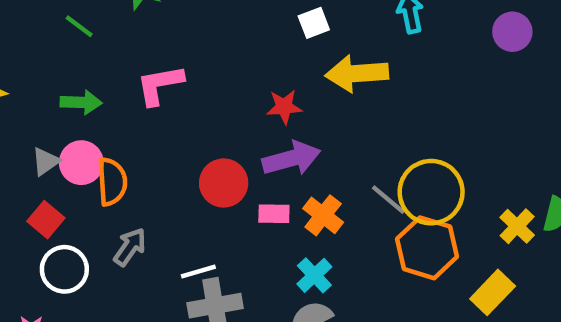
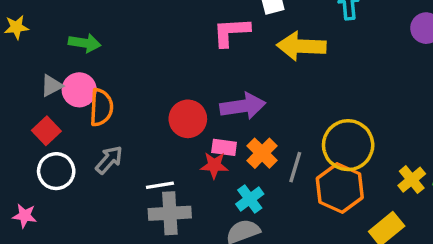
pink L-shape: (160, 85) -> (231, 32), moved
red star: (284, 107) -> (214, 165), moved
gray line: (388, 200) -> (295, 167), moved, turned 60

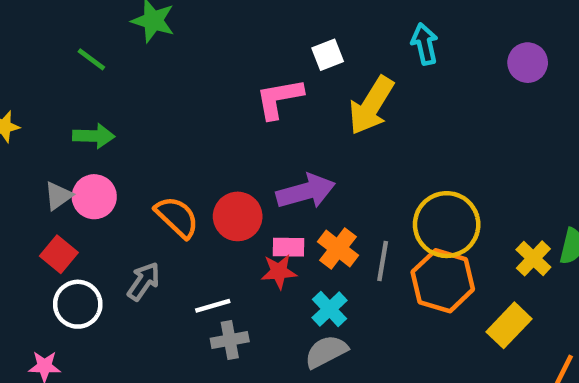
yellow arrow: (301, 46) -> (371, 105), turned -54
orange semicircle: (101, 107) -> (177, 217), moved, turned -42
gray cross: (170, 213) -> (230, 340), size x0.7

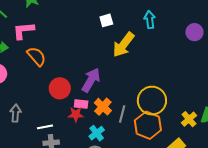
pink L-shape: (279, 98) -> (23, 31), moved
purple arrow: (306, 191) -> (91, 80), turned -50
orange semicircle: (177, 217) -> (36, 56), moved
gray arrow: (144, 281) -> (15, 113), turned -36

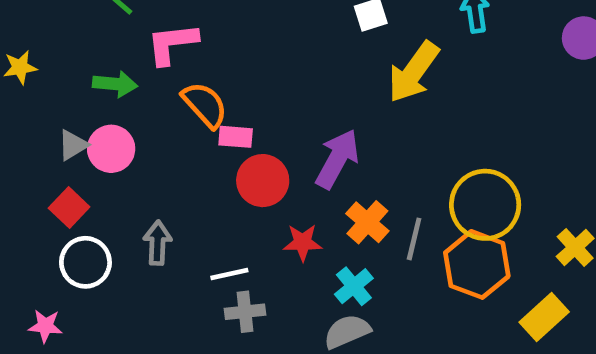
pink rectangle: (81, 104) -> (236, 137), moved

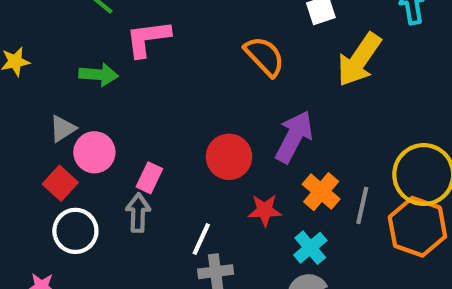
orange semicircle: (205, 105) -> (265, 56), moved
pink rectangle: (236, 137) -> (149, 178), moved, turned -68
pink circle: (111, 149) -> (94, 152), moved
white line: (229, 274) -> (201, 239), turned -52

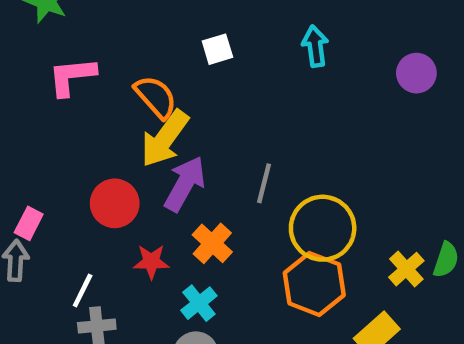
pink L-shape: (148, 38) -> (72, 76), moved
yellow arrow: (359, 60) -> (165, 139), moved
gray line: (362, 205) -> (264, 183), moved

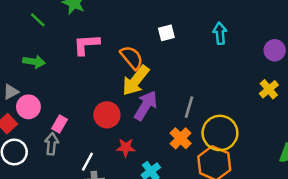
orange cross: (212, 243) -> (181, 138), moved
yellow cross: (406, 269) -> (269, 89), moved

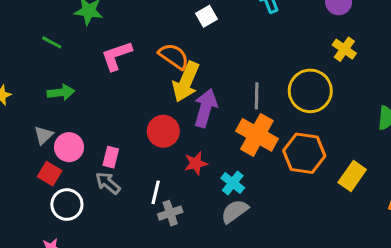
yellow circle: (220, 133) -> (310, 91), moved
orange cross: (181, 138) -> (257, 135), size x1.5
gray arrow: (52, 144) -> (108, 183), turned -40

